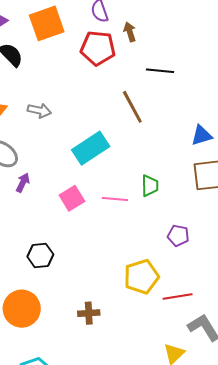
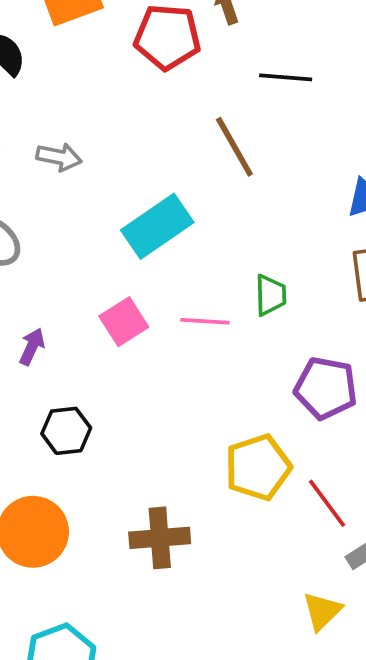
purple arrow: (23, 183) -> (32, 347), moved
purple pentagon: (178, 236) -> (326, 388), size x1.5
red line: (178, 297) -> (327, 503), turned 64
brown cross: (89, 313) -> (160, 538), size x1.4

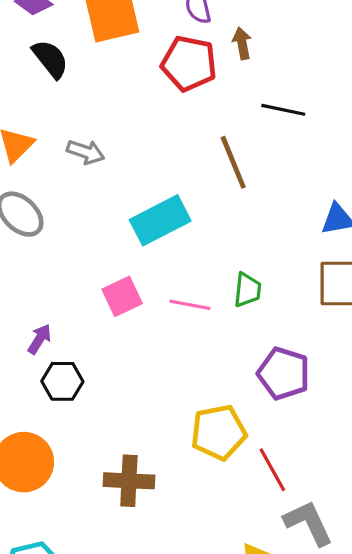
purple arrow: (32, 347) -> (39, 339), moved

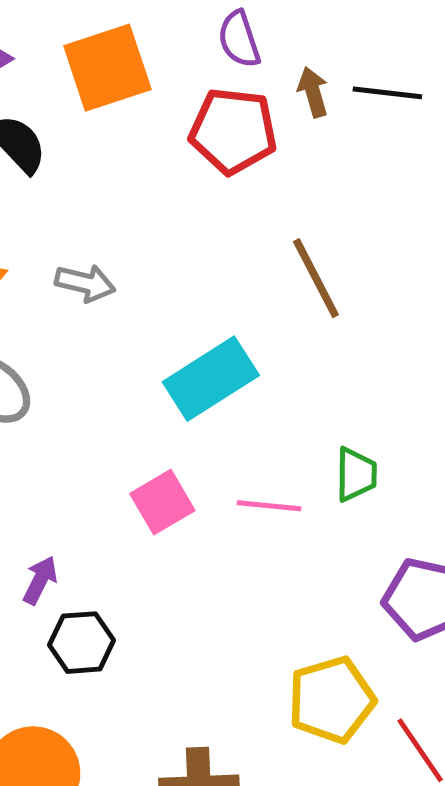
black line: (283, 110) -> (387, 93), moved

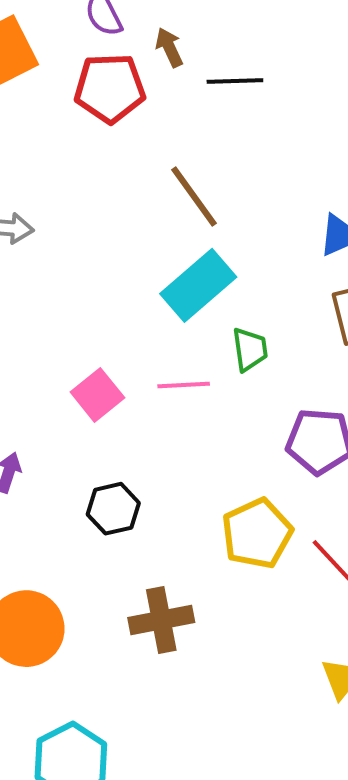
black line: (387, 93) -> (235, 81), moved
cyan rectangle: (211, 379) -> (198, 285), moved
black hexagon: (82, 643) -> (113, 509), moved

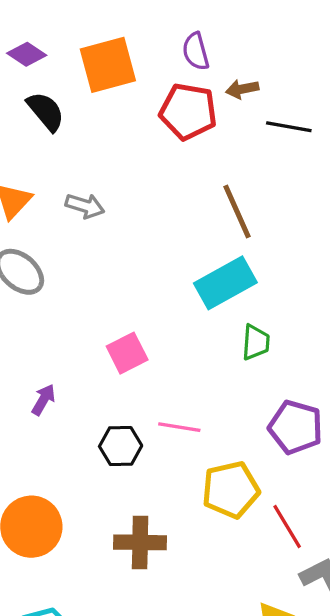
brown arrow: (169, 47) -> (242, 89), turned -88
pink line: (184, 385) -> (179, 427), moved

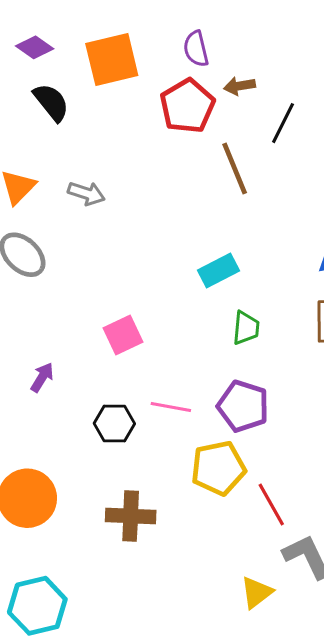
red pentagon: (188, 111) -> (187, 106), turned 30
black line: (289, 127) -> (283, 123), turned -75
brown line: (237, 212) -> (235, 169), moved
cyan rectangle: (225, 283) -> (219, 270), size x0.7
purple pentagon: (296, 427) -> (243, 406), moved

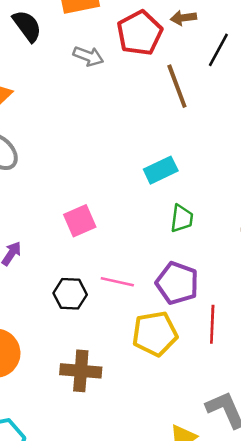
gray arrow: (86, 193) -> (88, 56), moved
red line: (271, 504) -> (212, 324), moved, turned 30

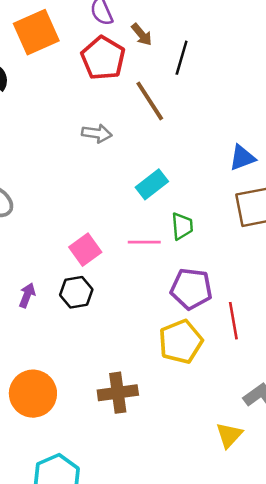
brown arrow: (183, 18) -> (142, 34), turned -110
gray arrow: (88, 56) -> (97, 133), moved
pink line: (117, 282) -> (144, 242), moved
black hexagon: (70, 294) -> (76, 292), moved

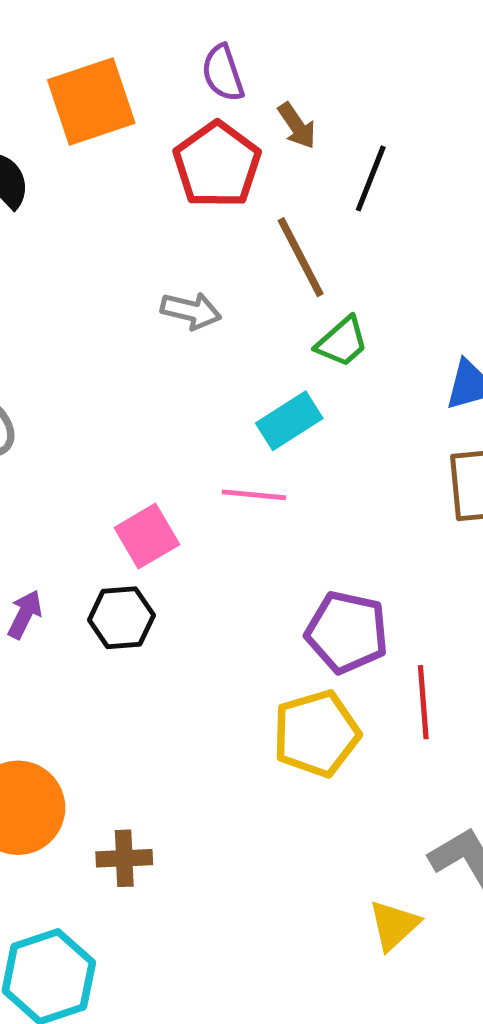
green trapezoid: (182, 226) -> (342, 342), moved, turned 48
pink line: (144, 242) -> (254, 495), moved
brown cross: (118, 393) -> (124, 858), moved, size x0.7

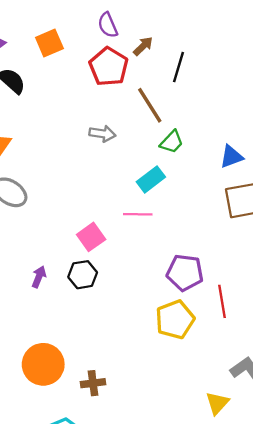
orange square: (91, 102) -> (49, 43), size x0.7
brown arrow: (297, 126) -> (143, 46), turned -95

